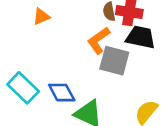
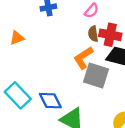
orange triangle: (41, 17) -> (17, 38), moved

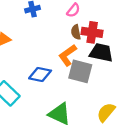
blue diamond: (50, 101) -> (40, 74), moved, turned -50

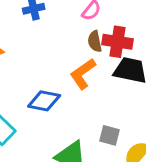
gray square: (80, 71) -> (109, 135), moved, size x0.6

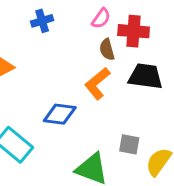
red cross: (118, 42) -> (134, 31), moved

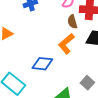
gray square: (129, 144) -> (87, 83), turned 32

